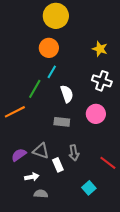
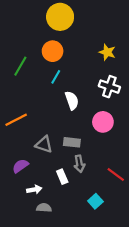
green line: (35, 89) -> (20, 66), moved
gray rectangle: (62, 122) -> (72, 142), moved
gray triangle: (41, 151) -> (44, 144), moved

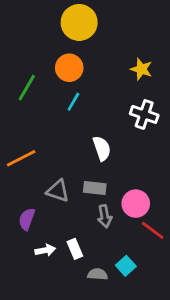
white semicircle: (72, 100) -> (102, 148), moved
pink circle: (103, 122) -> (136, 204), moved
purple semicircle: (20, 166) -> (27, 219), turned -35
white rectangle: (62, 177) -> (75, 249), moved
gray semicircle: (44, 208) -> (98, 274), moved

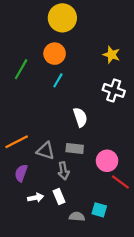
orange line: (21, 158) -> (17, 142), moved
gray arrow: (105, 216) -> (63, 171), moved
cyan square: (126, 266) -> (99, 210), turned -32

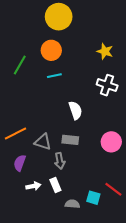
cyan line: (58, 80) -> (54, 76), turned 48
pink circle: (107, 161) -> (111, 142), moved
red line: (120, 182) -> (113, 189), moved

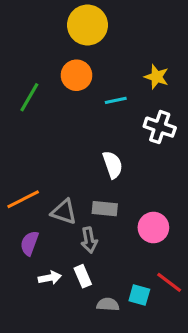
cyan line: (54, 76) -> (116, 100), moved
pink circle: (111, 142) -> (153, 228), moved

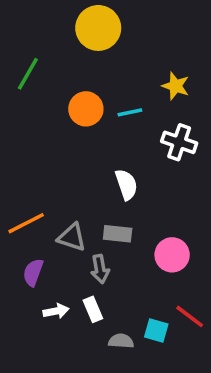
orange circle: (76, 75) -> (86, 109), moved
green line: (29, 97) -> (28, 74), moved

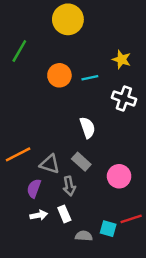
gray rectangle: (118, 234) -> (81, 162), turned 36
purple semicircle: (33, 272) -> (34, 188), moved
red line: (190, 316) -> (131, 219), turned -55

